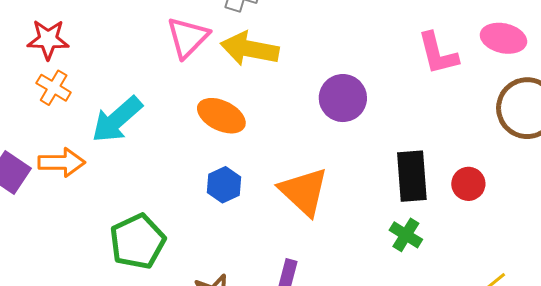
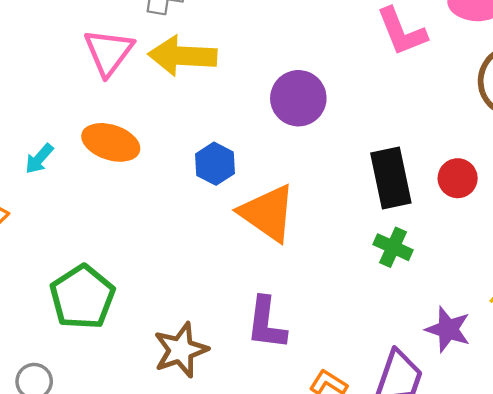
orange ellipse: (221, 116) -> (111, 142), moved
cyan arrow: (117, 120) -> (39, 159), size x0.5
blue hexagon: (224, 185) -> (215, 164), moved

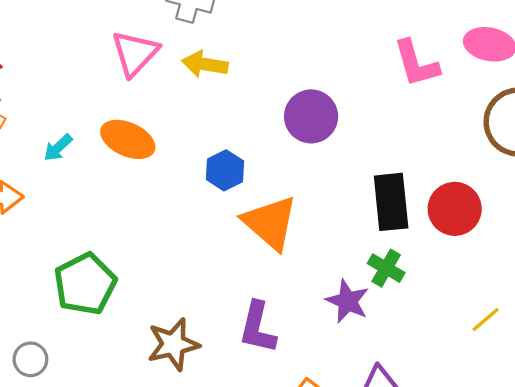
yellow arrow: (182, 56) -> (205, 64), size x0.7
red circle: (458, 178) -> (455, 209), size x1.4
purple star: (448, 329) -> (347, 301), moved

